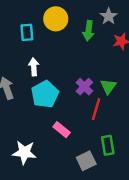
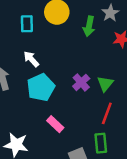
white arrow: (34, 67) -> (31, 59), turned -42
red line: (96, 109) -> (107, 113), moved

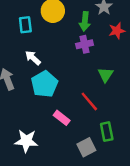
purple cross: (81, 82) -> (85, 44), moved, turned 35
red line: (107, 113) -> (89, 101), moved, turned -55

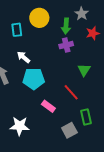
cyan pentagon: (44, 84) -> (34, 79), turned 30

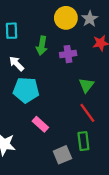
yellow circle: (39, 18) -> (66, 18), moved
green arrow: (66, 26) -> (42, 46), moved
red line: (71, 92) -> (87, 113), moved

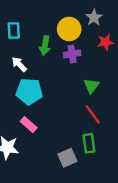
yellow circle: (66, 18) -> (69, 29), moved
pink rectangle: (40, 124) -> (29, 125), moved

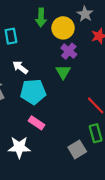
green arrow: (45, 46) -> (41, 18), moved
purple cross: (72, 54) -> (69, 51), turned -35
green triangle: (91, 86) -> (63, 72), moved

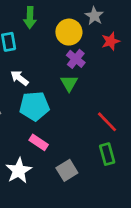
green arrow: (41, 18) -> (30, 18), moved
white star: (19, 147) -> (19, 171), turned -30
gray square: (77, 149) -> (67, 170), moved

